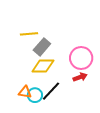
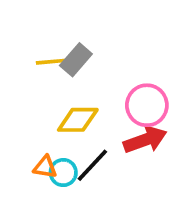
gray rectangle: (42, 47) -> (76, 60), moved
red arrow: (80, 77) -> (145, 140), size x1.6

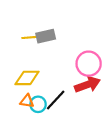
gray rectangle: (76, 60) -> (46, 36), turned 36
yellow diamond: (78, 120) -> (27, 78), moved

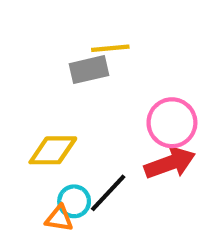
yellow line: (31, 37) -> (110, 48), moved
orange triangle: (27, 101) -> (59, 218), moved

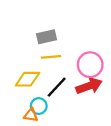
yellow line: (110, 48) -> (51, 57), moved
black line: (108, 193) -> (57, 87), moved

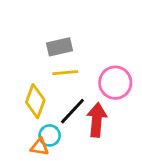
yellow diamond: (28, 79) -> (35, 101), turned -70
red arrow: (89, 86) -> (97, 120), moved, turned -65

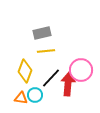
pink circle: (115, 83) -> (81, 70), moved
orange triangle: (40, 147) -> (21, 98), moved

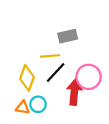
gray rectangle: (42, 33) -> (68, 36), moved
black line: (51, 78) -> (56, 72), moved

